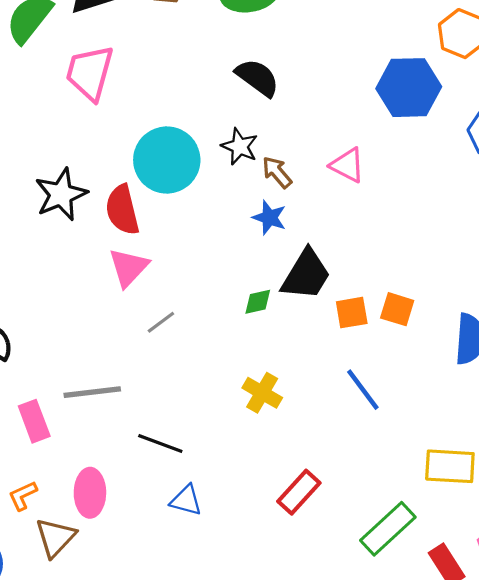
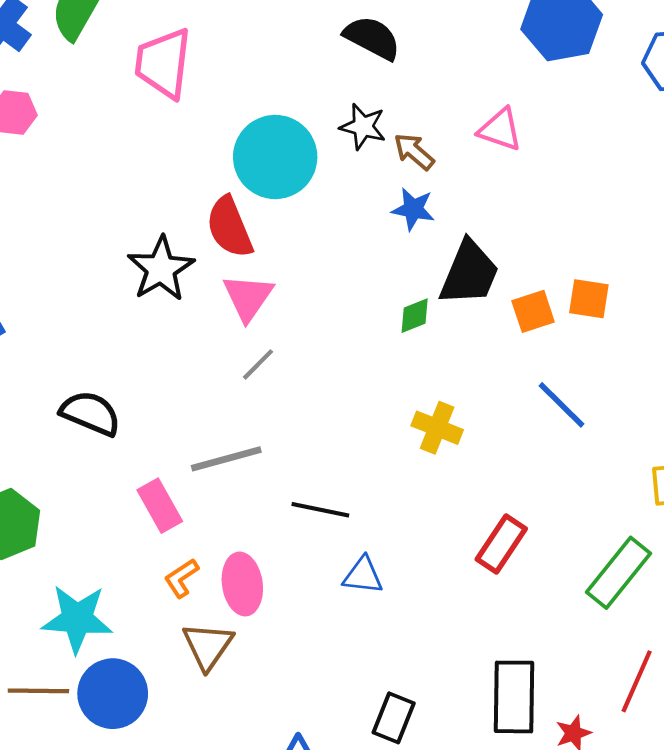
black star: (61, 194) -> (161, 269), moved
gray line: (161, 322) -> (258, 364), moved
orange L-shape: (23, 496) -> (181, 578), moved

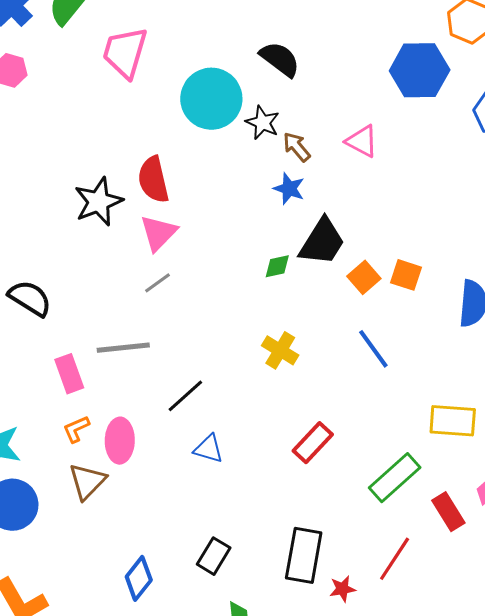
cyan circle: (275, 157) -> (211, 99), moved
orange square: (533, 311) -> (364, 277), turned -32
black line: (320, 510) -> (185, 396), turned -63

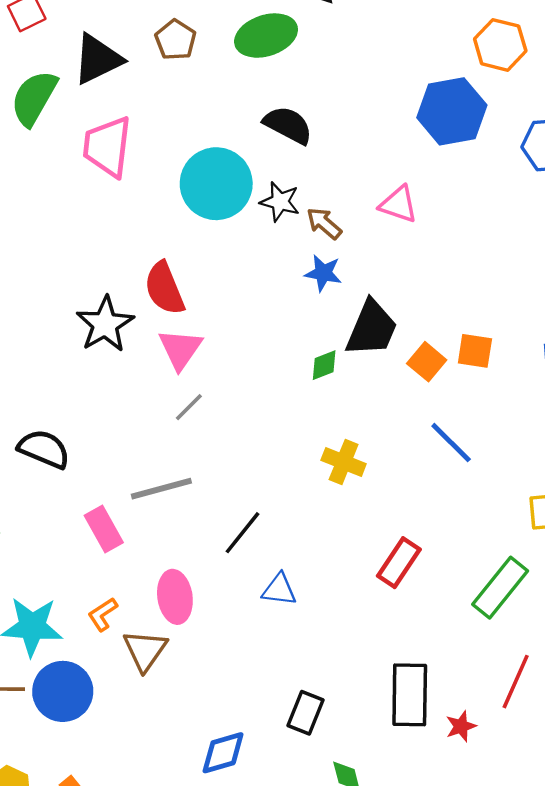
orange L-shape: (76, 429) -> (103, 614), moved
blue diamond: (139, 578) -> (223, 753), turned 45

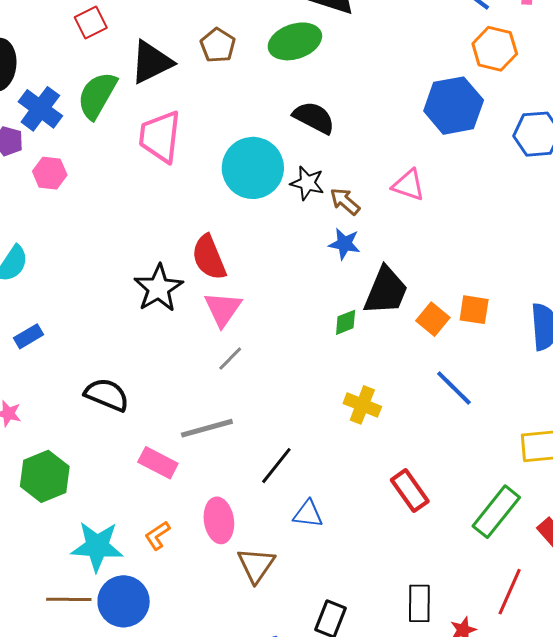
pink rectangle: (104, 529) -> (158, 463), turned -33
red rectangle: (399, 563) -> (410, 491), turned -69
brown triangle: (145, 650) -> (256, 565), moved
black rectangle: (410, 695) -> (419, 603), size x0.7

